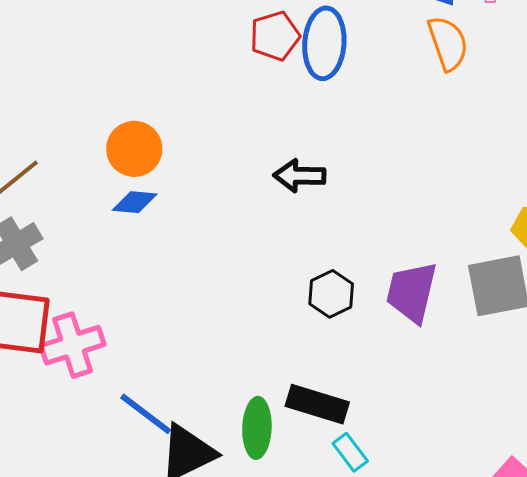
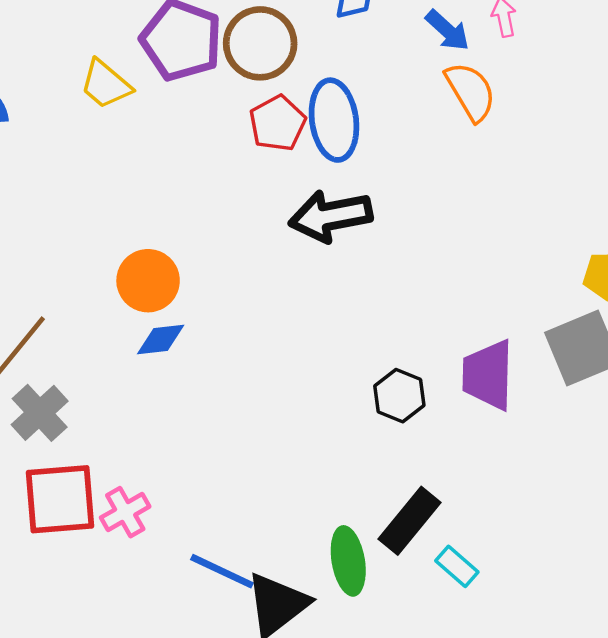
black arrow: (300, 176) -> (330, 216), moved, size x1.4
pink cross: (73, 345) -> (125, 512), size x0.7
black rectangle: (317, 404) -> (409, 521), turned -56

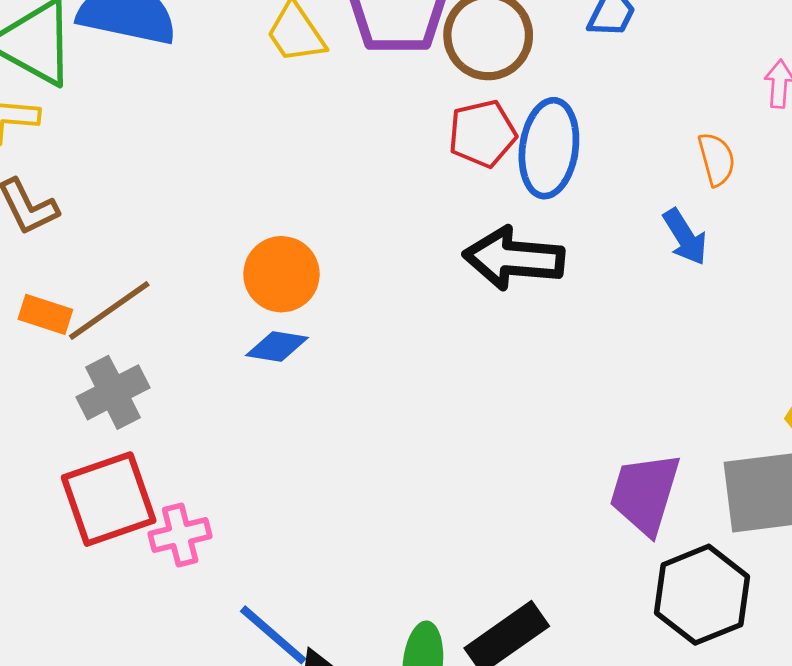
blue arrow: (447, 30) -> (685, 237), moved
orange semicircle: (471, 91) -> (717, 159), size x0.7
black hexagon: (399, 396) -> (702, 595), moved, size x1.5
red square: (60, 499) -> (109, 499), turned -30

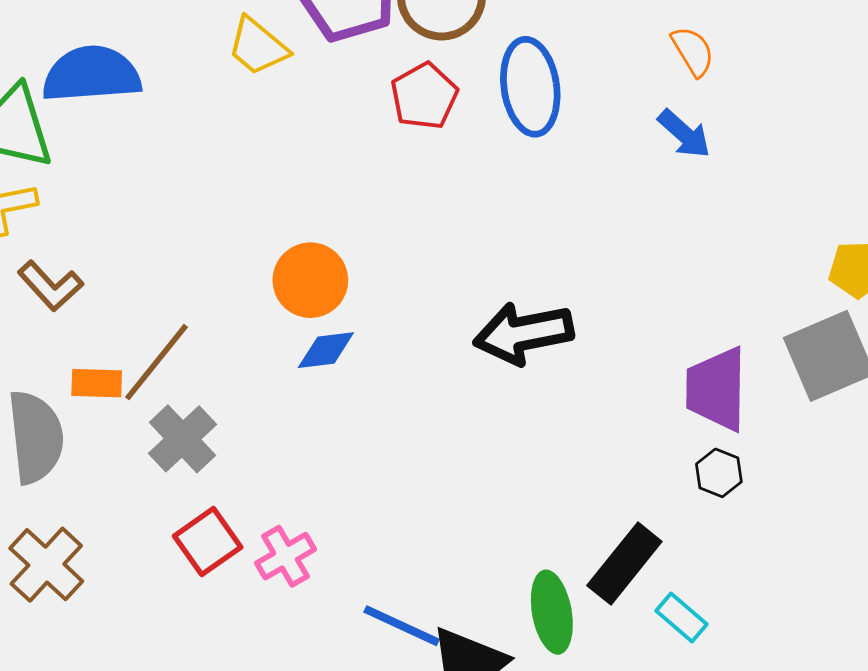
red pentagon: (482, 134) -> (424, 96), moved
black arrow: (514, 258) -> (523, 333), moved
red square: (109, 499) -> (208, 542), size x0.7
black hexagon: (702, 595) -> (719, 473), moved, size x0.5

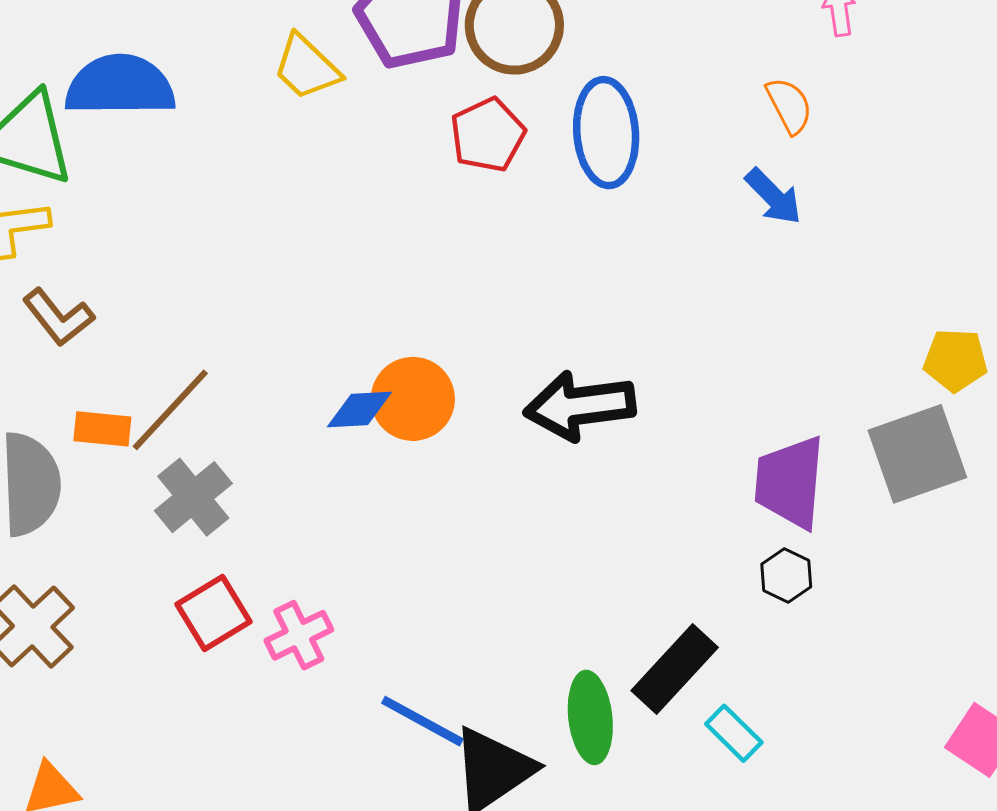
orange circle: (310, 280) -> (413, 399), moved

